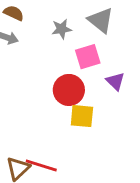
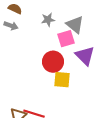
gray triangle: (101, 20) -> (75, 25), moved
purple triangle: (115, 81) -> (85, 56), size x1.5

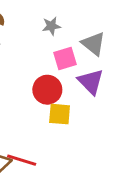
gray star: (48, 20) -> (51, 26), moved
gray triangle: (75, 25) -> (93, 44), moved

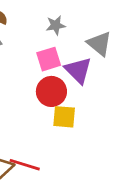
pink square: (65, 59) -> (49, 59), moved
purple triangle: (91, 82) -> (78, 70), moved

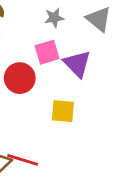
gray triangle: (99, 44) -> (99, 19), moved
red circle: (51, 91) -> (20, 78), moved

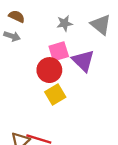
red circle: (20, 78) -> (49, 70), moved
yellow square: (63, 111) -> (55, 95), moved, turned -36

